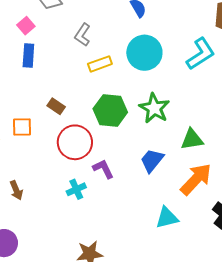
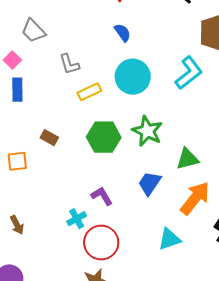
gray L-shape: (82, 35) -> (69, 64), turned -45
red circle: (75, 142) -> (101, 243), moved

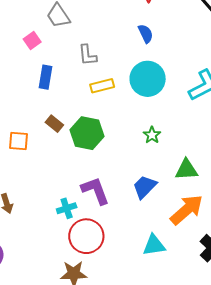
blue rectangle: (17, 90) -> (45, 77), moved
green star: (147, 131) -> (152, 135), size x0.6
green hexagon: (104, 137) -> (87, 133), moved
purple L-shape: (102, 196) -> (95, 191), size x1.4

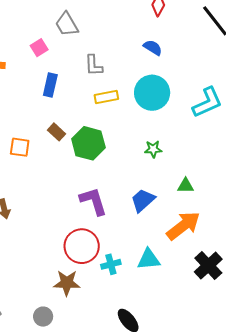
blue semicircle: (146, 34) -> (153, 48), turned -36
green star: (152, 135) -> (153, 149), turned 30
green triangle: (186, 170) -> (186, 186), size x0.7
cyan cross: (67, 208) -> (111, 264), moved

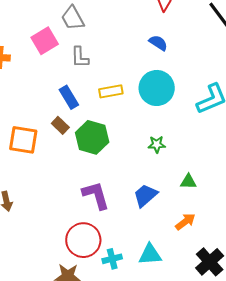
pink square: (39, 48) -> (45, 41), size x1.5
gray L-shape: (94, 65) -> (80, 57), moved
blue rectangle: (50, 85) -> (69, 97), moved, turned -45
orange square: (20, 147) -> (23, 140), size x1.4
orange arrow: (183, 226) -> (185, 222), size x0.6

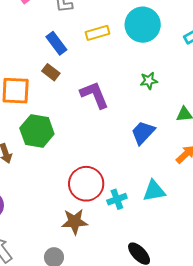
green hexagon: (92, 137) -> (37, 131), moved
purple L-shape: (96, 195) -> (95, 95), moved

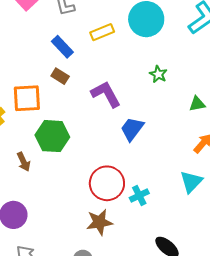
green star: (149, 81) -> (158, 74), turned -30
blue trapezoid: (143, 133) -> (132, 129), moved
cyan triangle: (154, 191) -> (191, 182), moved, turned -30

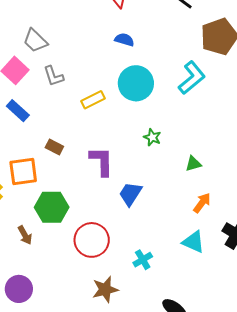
blue rectangle: (62, 47) -> (18, 111), moved
purple L-shape: (106, 94) -> (102, 161), turned 32
cyan triangle: (191, 182) -> (193, 242), turned -45
red circle: (107, 183) -> (92, 240), moved

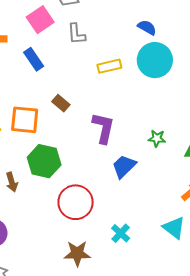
blue semicircle: (124, 40) -> (147, 27), moved
green star: (152, 137) -> (157, 138), moved, turned -30
cyan cross: (143, 260) -> (121, 233), turned -30

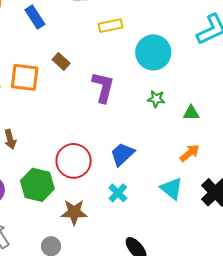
cyan circle: (155, 60) -> (153, 52), moved
green hexagon: (44, 161) -> (37, 185), moved
blue trapezoid: (124, 166) -> (122, 154), moved

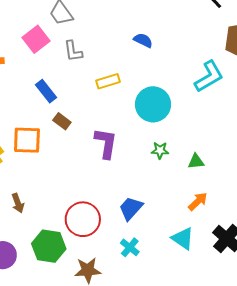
blue rectangle: (35, 17) -> (46, 91), moved

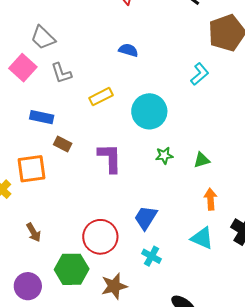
cyan L-shape: (209, 76) -> (200, 74), size x0.7
blue rectangle: (46, 91) -> (42, 117), turned -30
orange arrow: (198, 201) -> (210, 199), turned -40

